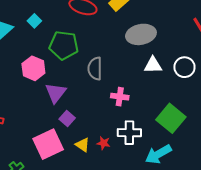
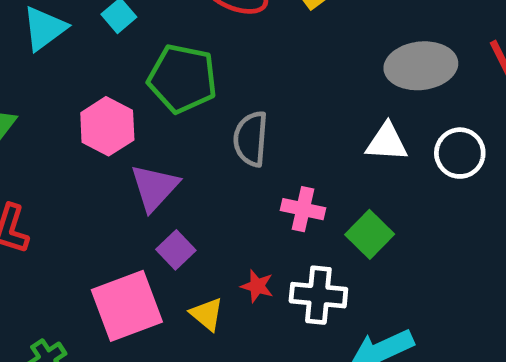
gray ellipse: (141, 34) -> (421, 66), moved
green square: (171, 118) -> (370, 234), moved, size x0.7
red star: (103, 143) -> (257, 286), moved

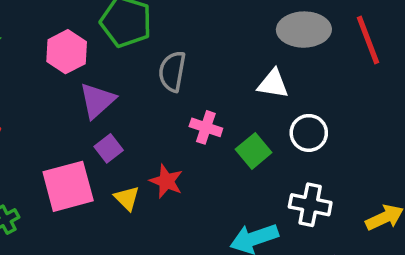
white circle: (460, 153) -> (309, 133), moved
red star: (257, 286) -> (166, 181), size x1.4
white cross: (318, 295) -> (310, 205), moved

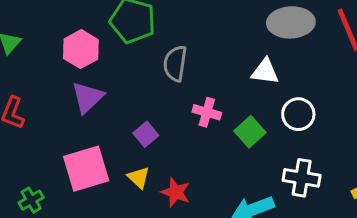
purple triangle: (97, 101) -> (88, 97), moved
purple square: (109, 148) -> (146, 134), moved
red star: (166, 181) -> (176, 192), moved

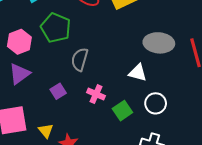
purple square: (146, 134) -> (58, 91), moved

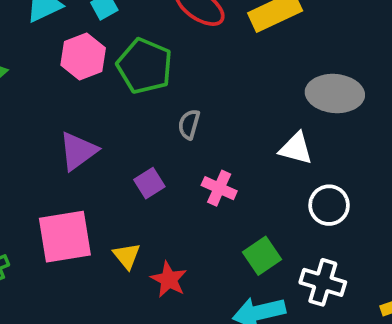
pink hexagon: (19, 42) -> (83, 56), moved
gray semicircle: (80, 59) -> (189, 124), size x0.7
green square: (122, 111) -> (262, 256), moved

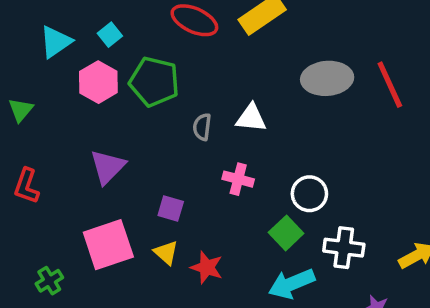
white triangle: (296, 149) -> (251, 118), moved
purple square: (149, 183) -> (171, 208), moved, turned -32
white circle: (329, 205) -> (309, 194), moved

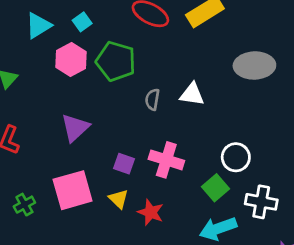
pink cross: (238, 179) -> (166, 160), moved, size x1.4
green cross: (49, 281) -> (24, 205), moved

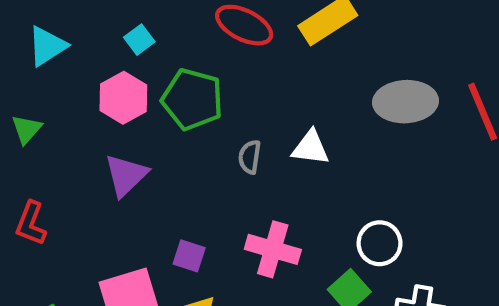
cyan triangle: (38, 26) -> (47, 46), moved
purple triangle: (75, 128) -> (126, 175), moved
purple square: (124, 164) -> (189, 256), moved

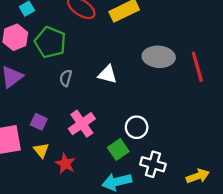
gray semicircle: (250, 157) -> (66, 78), moved
pink cross: (273, 249) -> (82, 124), turned 32

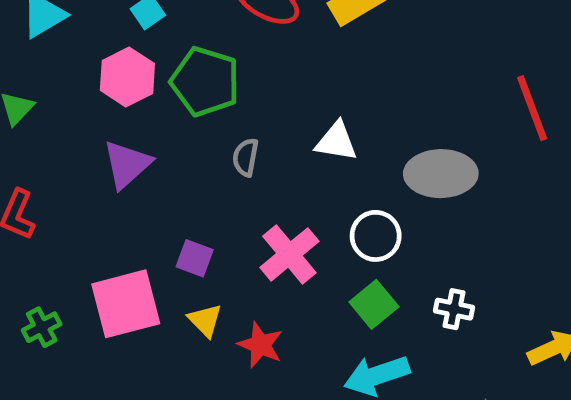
gray ellipse: (159, 57) -> (441, 174), moved
white circle: (137, 127) -> (376, 236), moved
white cross: (153, 164) -> (454, 309), moved, size x0.7

